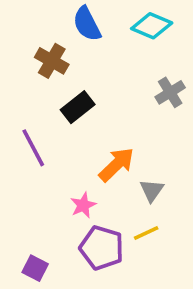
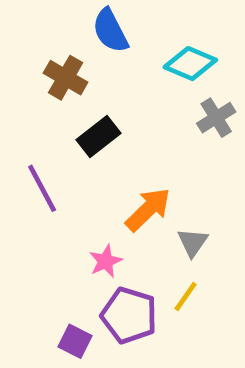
cyan diamond: (152, 26) -> (190, 64), moved
yellow line: (146, 233) -> (186, 297), turned -30
purple square: (35, 268) -> (75, 341), moved

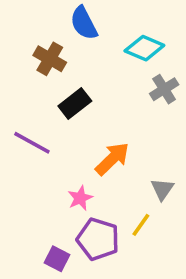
purple line: (42, 188) -> (32, 143), turned -33
gray triangle: (193, 242) -> (162, 189), moved

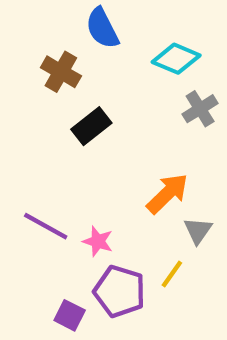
purple line: (32, 143) -> (46, 226), moved
orange arrow: (112, 159) -> (167, 194), moved
pink star: (80, 198) -> (98, 241), turned -30

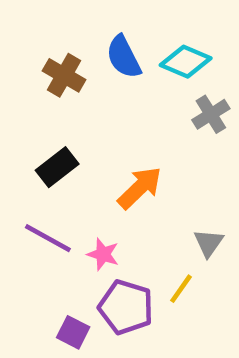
blue semicircle: (102, 28) -> (124, 57), moved
black rectangle: (91, 126) -> (57, 167), moved
orange arrow: (167, 194) -> (140, 188), moved

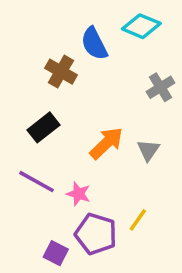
cyan diamond: (186, 62) -> (141, 26), moved
brown cross: (64, 75) -> (61, 72), moved
gray triangle: (209, 243) -> (148, 150), moved

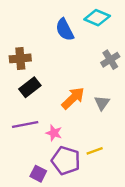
brown cross: (61, 72) -> (20, 58), moved, turned -35
purple line: (37, 182) -> (25, 124), turned -40
yellow line: (138, 220) -> (95, 151), turned 35

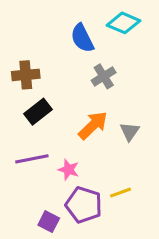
gray cross: (110, 60) -> (104, 76), moved

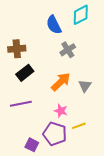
cyan diamond: (124, 23) -> (81, 15), turned -50
pink star: (69, 170) -> (61, 111), moved

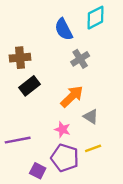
gray triangle: (85, 86) -> (91, 117), moved, turned -32
purple line: (21, 104) -> (18, 140), moved
pink star: (61, 111) -> (62, 129), moved

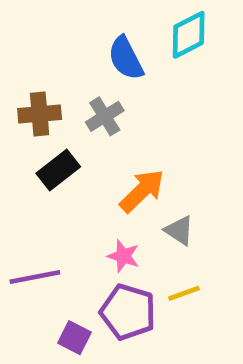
gray cross: (80, 59) -> (105, 116), moved

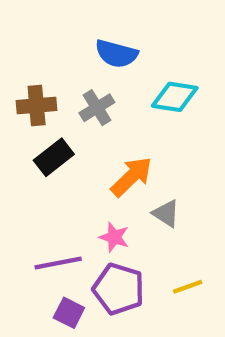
cyan diamond: (189, 35) -> (175, 97), moved, turned 36
blue semicircle: (126, 58) -> (116, 54), turned -48
purple line: (35, 277) -> (58, 263), moved
yellow line: (184, 293) -> (188, 287), moved

